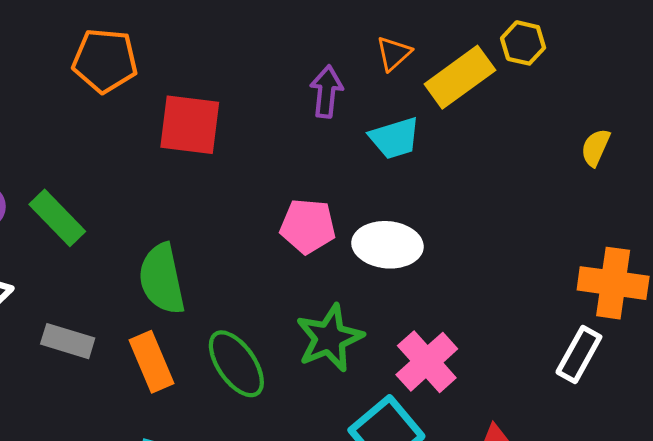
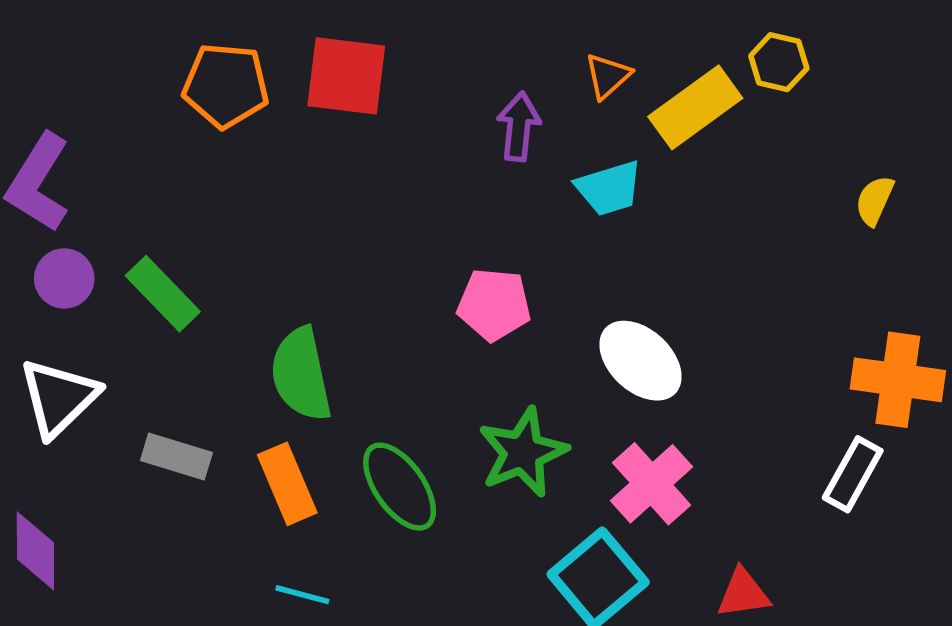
red square: (190, 125) -> (346, 76), moved
white ellipse: (387, 245) -> (641, 361), moved, turned 38

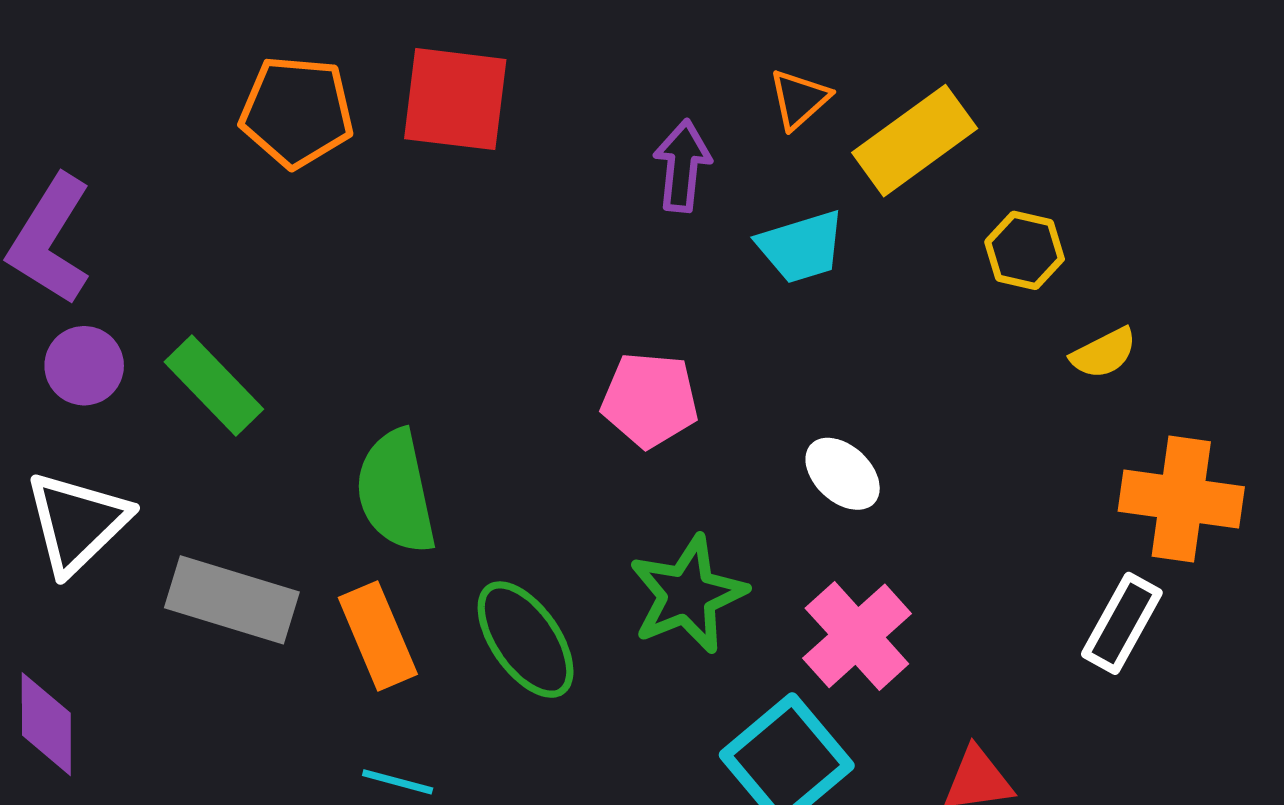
yellow hexagon: (779, 62) -> (1025, 250), moved
yellow semicircle: (875, 200) -> (1104, 353), moved, turned -141
white ellipse: (641, 361) -> (843, 474), size x0.7
gray rectangle: (176, 456) -> (232, 600), size x1.4

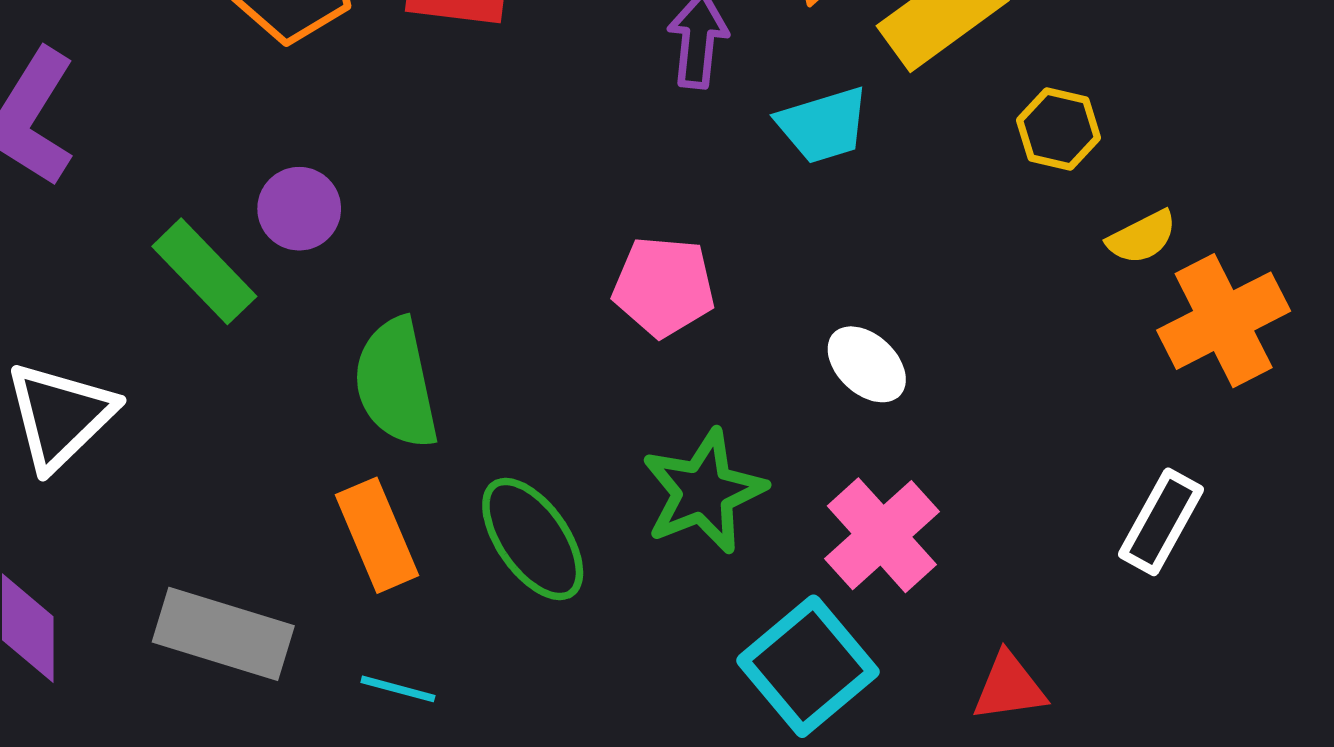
purple circle: (84, 366) -> (299, 209), moved
orange cross: (1181, 499) -> (1224, 321), moved, turned -35
gray rectangle: (232, 600) -> (223, 634), moved

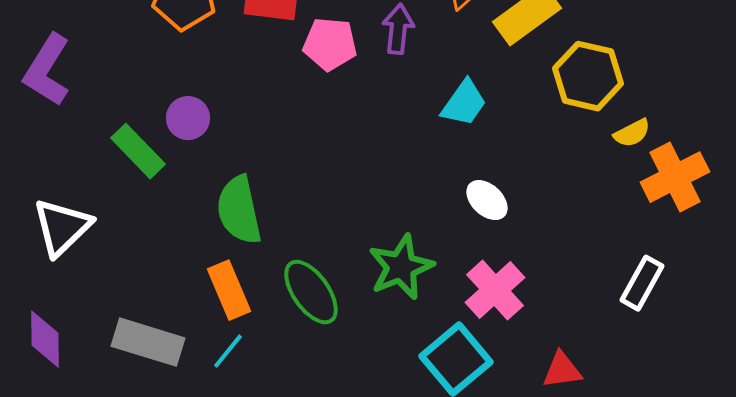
cyan trapezoid: (823, 125) -> (464, 103), moved, turned -38
yellow hexagon: (1058, 129) -> (588, 76), size x1.6
pink pentagon: (664, 287) -> (330, 44), moved
cyan line: (398, 689) -> (228, 351), moved, turned -66

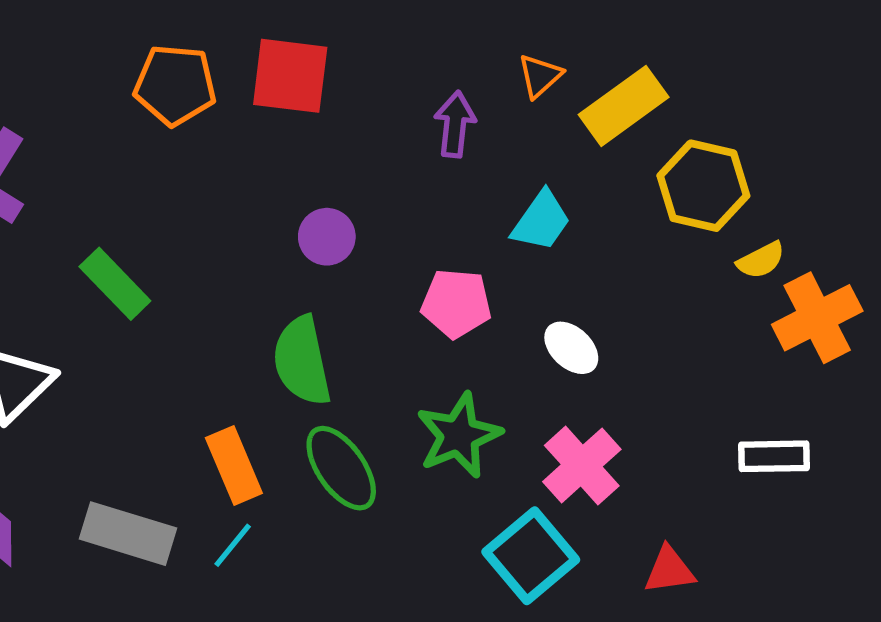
pink pentagon: (330, 44) -> (456, 303), moved
purple circle: (188, 118) -> (327, 237), moved
green semicircle: (239, 210) -> (302, 361), moved
white rectangle: (642, 283) -> (774, 456), turned 60

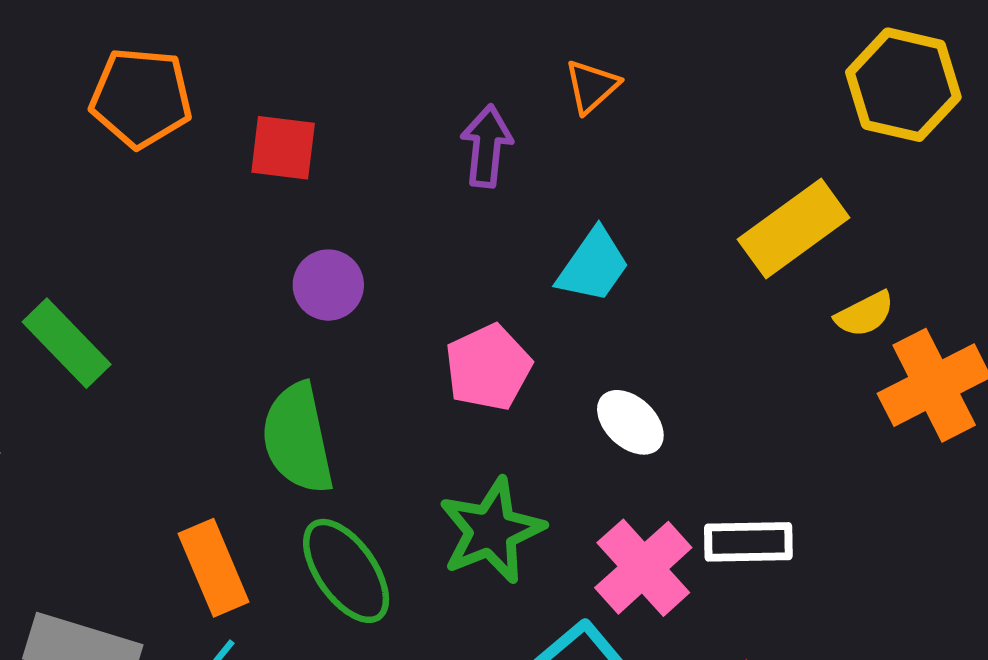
red square: (290, 76) -> (283, 148), moved, size x0.7
yellow rectangle: (624, 106) -> (794, 228), moved
yellow hexagon: (703, 186) -> (903, 85), moved
pink pentagon: (456, 303) -> (488, 367), turned -30
white rectangle: (774, 456) -> (748, 542), moved

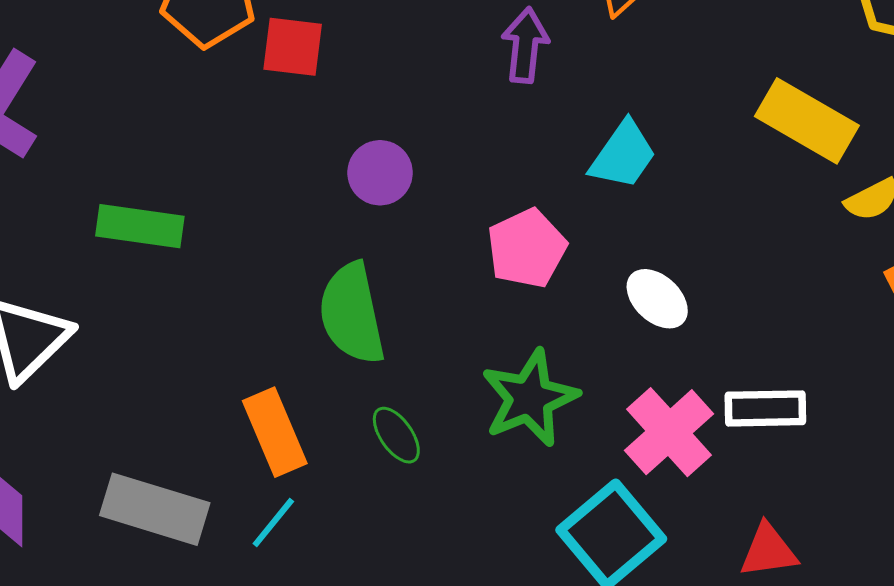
red square: (283, 148) -> (293, 47), moved
yellow rectangle: (794, 228) -> (807, 121), turned 66
green rectangle: (67, 343) -> (140, 226), turned -38
green ellipse: (346, 571) -> (396, 435), size x0.6

